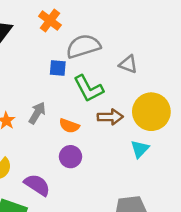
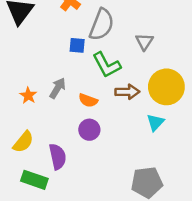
gray semicircle: (83, 46) -> (102, 25), turned 128
gray triangle: (128, 64) -> (144, 42), turned 42
purple semicircle: (37, 185) -> (58, 157), turned 45

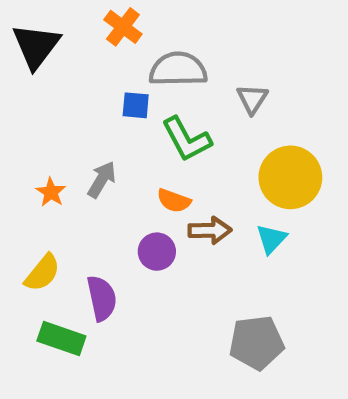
gray semicircle: (102, 25) -> (178, 69), turned -112
brown arrow: (127, 92) -> (210, 230), moved
orange semicircle: (88, 100) -> (174, 201), moved

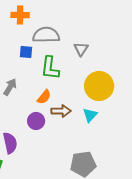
orange cross: (123, 27) -> (20, 15), turned -36
green L-shape: (187, 139) -> (50, 68), turned 35
orange semicircle: (174, 201) -> (44, 97), turned -70

